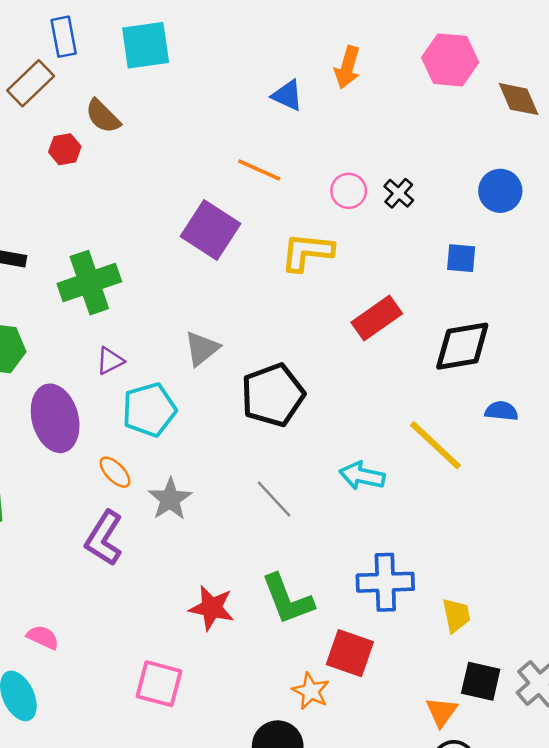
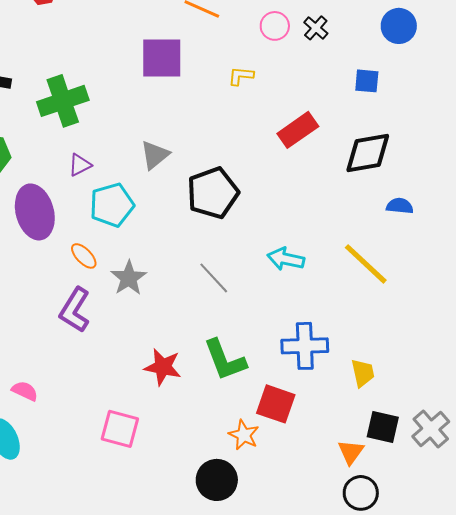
purple square: (210, 230) -> (162, 58), turned -33
yellow L-shape: (307, 252) -> (241, 76), size x0.6
yellow line: (435, 445) -> (366, 264), moved

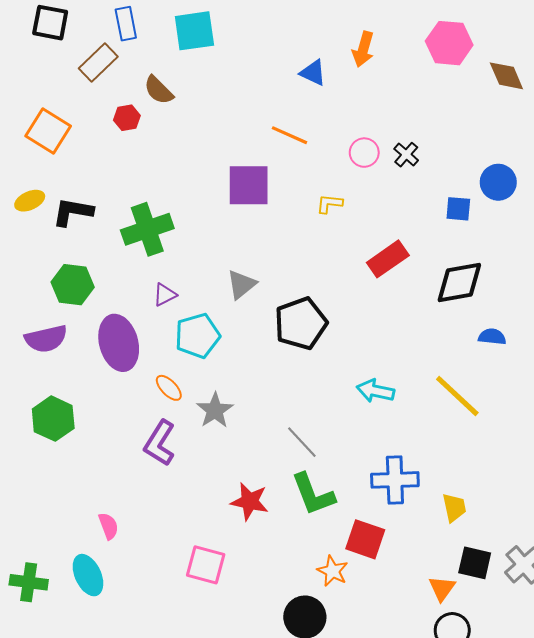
blue circle: (399, 26) -> (498, 182), moved
gray line: (214, 278) -> (302, 442), moved
pink semicircle: (25, 391) -> (108, 526), turned 44

